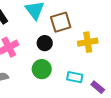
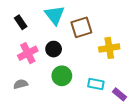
black circle: (45, 43) -> (54, 49), moved

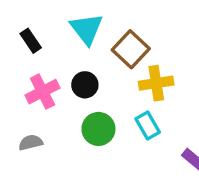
brown square: (81, 27) -> (131, 49), turned -30
yellow cross: (109, 48) -> (156, 83), moved
cyan rectangle: (96, 84) -> (148, 126), moved, turned 49

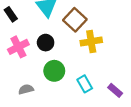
cyan rectangle: (148, 126) -> (85, 84), moved
gray semicircle: (31, 143) -> (26, 89), moved

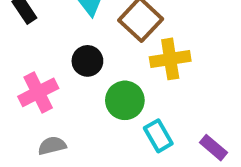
pink cross: (18, 47) -> (38, 92), moved
green circle: (54, 71) -> (125, 100), moved

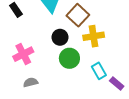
black circle: (87, 61) -> (60, 37), moved
cyan rectangle: (158, 136) -> (99, 71), moved

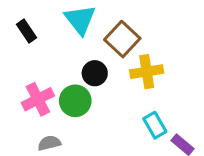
green circle: (69, 58) -> (75, 101), moved

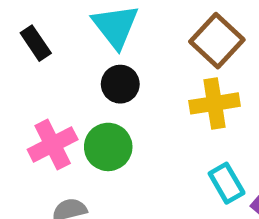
brown square: (122, 39) -> (217, 41), moved
black circle: (95, 73) -> (120, 84), moved

